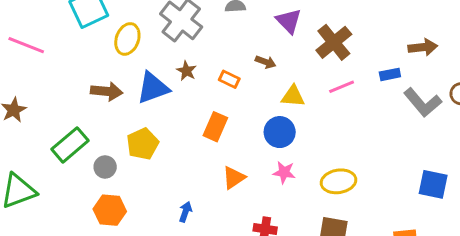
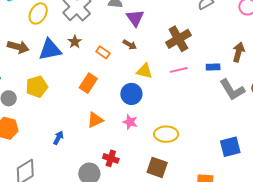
purple triangle: (289, 21) -> (135, 18), moved
brown arrow: (423, 47) -> (239, 52), turned -78
blue square: (433, 184) -> (230, 147), turned -35

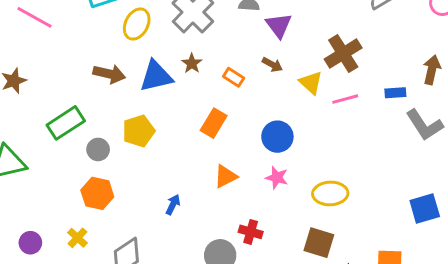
yellow triangle: (145, 71) -> (311, 83), moved, turned 30

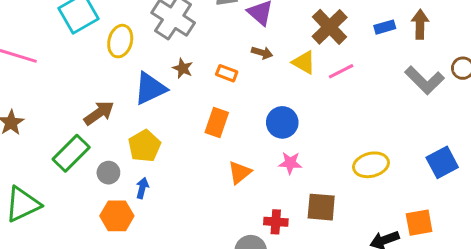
brown arrow: (109, 74) -> (99, 113), moved, turned -36
blue rectangle: (395, 93) -> (385, 27), moved
yellow ellipse: (330, 193) -> (371, 165), moved
blue arrow: (173, 205) -> (142, 188), moved
brown square: (319, 243) -> (321, 207), moved

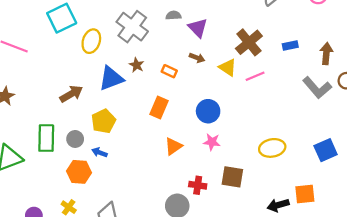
brown arrow: (420, 24) -> (326, 54), moved
green rectangle: (71, 153) -> (46, 138), moved, turned -48
blue arrow: (142, 188) -> (100, 152), turned -88

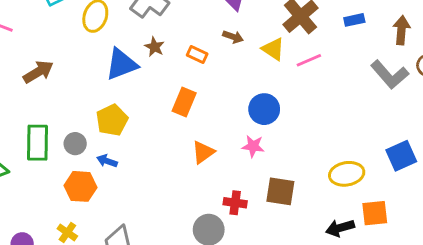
brown arrow: (71, 94) -> (38, 72), moved
blue circle: (208, 111) -> (264, 109), moved
yellow ellipse: (272, 148) -> (347, 174), moved

